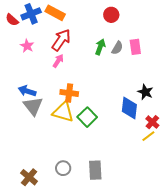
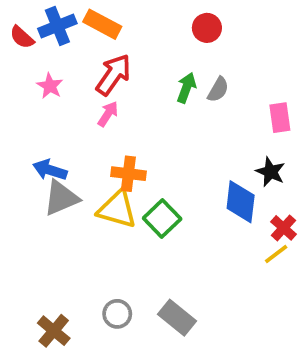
pink rectangle: (135, 47) -> (280, 118), moved
gray triangle: (33, 106) -> (61, 198), turned 45
gray rectangle: (95, 170) -> (177, 318), turned -48

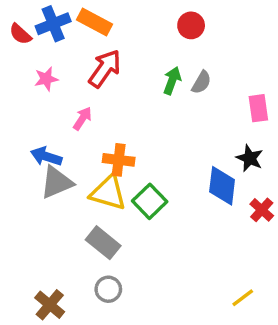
pink star: (50, 86) -> (46, 79), turned 30
pink arrow: (108, 114) -> (82, 119), moved
yellow line: (276, 254) -> (243, 298), moved
gray rectangle: (177, 318) -> (103, 243), moved

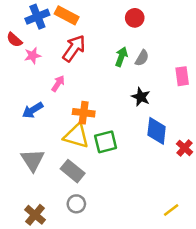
red semicircle: (20, 34) -> (14, 40), moved
blue arrow: (46, 156) -> (33, 110), turned -50
black star: (250, 158) -> (141, 97), moved
gray triangle: (57, 182) -> (33, 160), moved, turned -40
green square: (150, 201) -> (106, 142), turned 30

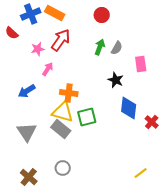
red circle: (135, 18) -> (102, 15), moved
pink star: (33, 56) -> (38, 49), moved
pink rectangle: (182, 76) -> (141, 64), moved
gray rectangle: (73, 171) -> (61, 129), moved

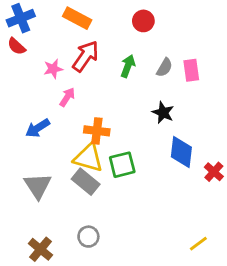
blue cross: (31, 14) -> (21, 18), moved
green arrow: (100, 47) -> (128, 66), moved
pink rectangle: (141, 64) -> (191, 70), moved

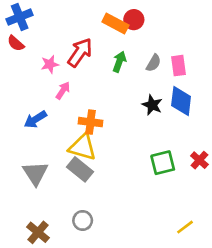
orange rectangle: (77, 18) -> (115, 24), moved
blue diamond: (181, 152) -> (181, 101), moved
green square: (122, 165) -> (163, 163), moved

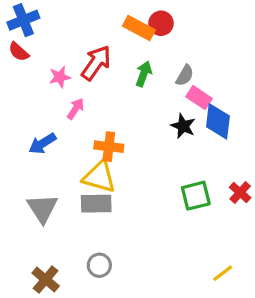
pink rectangle: (178, 66) -> (199, 98), moved, turned -48
gray rectangle: (80, 169) -> (96, 204), turned -40

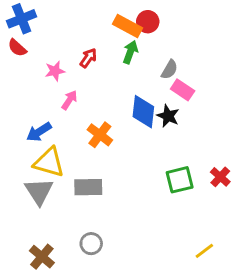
red arrow: (96, 63) -> (88, 58), size x0.6
green arrow: (144, 74) -> (130, 52), moved
blue diamond: (218, 121) -> (143, 112), moved
orange cross: (109, 147) -> (100, 135), turned 30
yellow triangle: (99, 177) -> (49, 162), moved

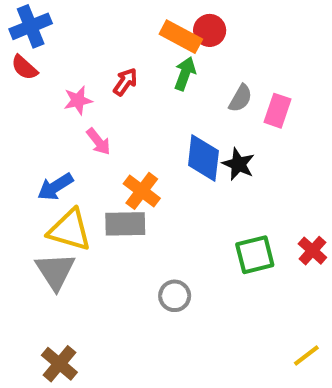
pink rectangle: (183, 90) -> (277, 111), moved, turned 75
pink arrow: (69, 100) -> (98, 142), turned 108
gray rectangle: (88, 187) -> (125, 224), moved
gray circle: (91, 244) -> (175, 296), moved
yellow line: (204, 251) -> (306, 356), moved

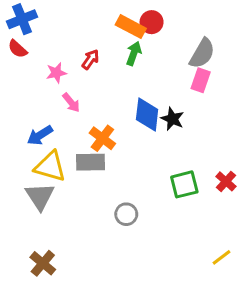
gray semicircle: (240, 98) -> (202, 53), moved, size x1.5

